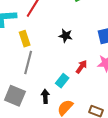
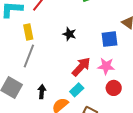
red arrow: (81, 67) -> (81, 67), size x1.5
cyan rectangle: (62, 81) -> (77, 90), moved

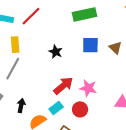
blue square: (109, 39) -> (90, 45), moved
red circle: (114, 88) -> (80, 109), moved

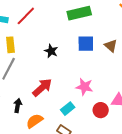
red arrow: (63, 86) -> (42, 87), moved
cyan rectangle: (56, 108) -> (68, 109), moved
red circle: (80, 109) -> (101, 110), moved

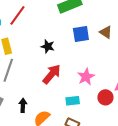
red arrow: (42, 87) -> (52, 74), moved
pink star: (84, 87) -> (86, 77), turned -30
cyan rectangle: (68, 109) -> (73, 101), turned 40

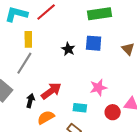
blue square: (81, 34) -> (94, 43), moved
red arrow: (52, 74) -> (51, 91), moved

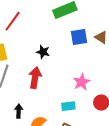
blue square: (94, 43) -> (79, 37), moved
red arrow: (51, 91) -> (35, 78), moved, turned -30

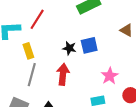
blue square: (79, 37) -> (89, 45), moved

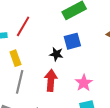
blue square: (89, 45) -> (72, 41), moved
pink star: (110, 76) -> (84, 83), moved

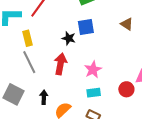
gray line: (20, 82) -> (29, 62), turned -45

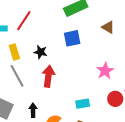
brown triangle: (127, 24) -> (108, 27), moved
black star: (69, 38) -> (40, 52), moved
pink star: (93, 70) -> (105, 71), moved

